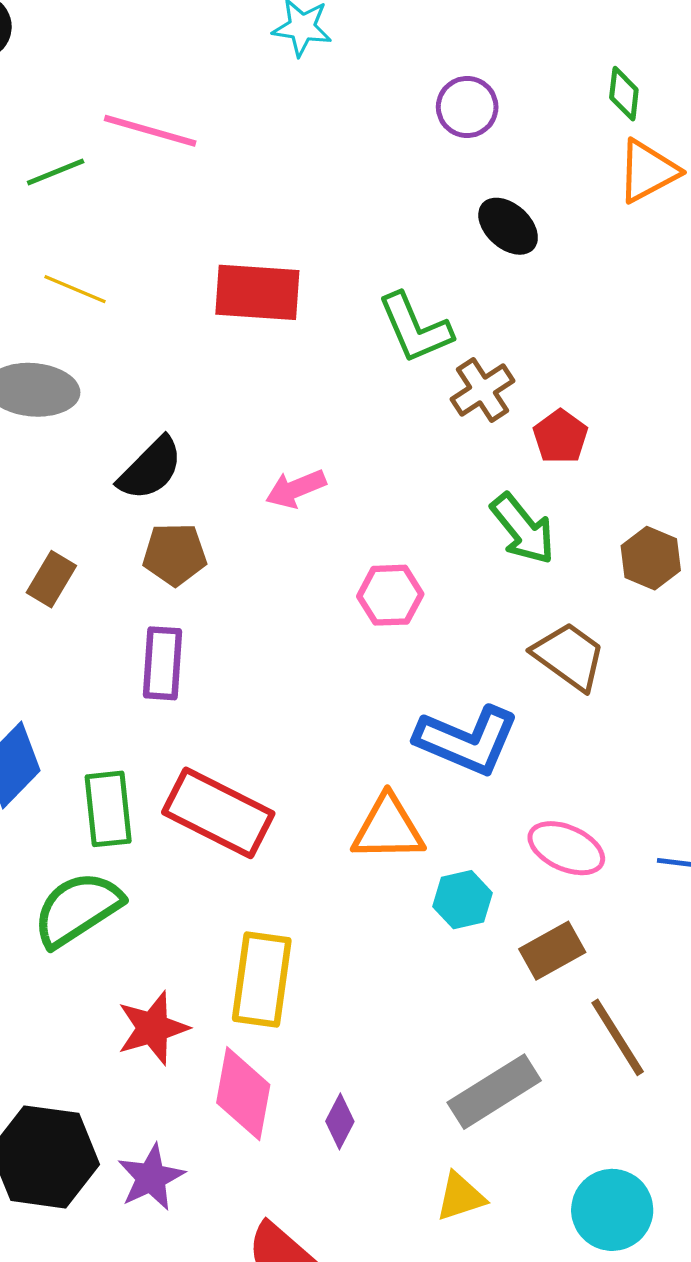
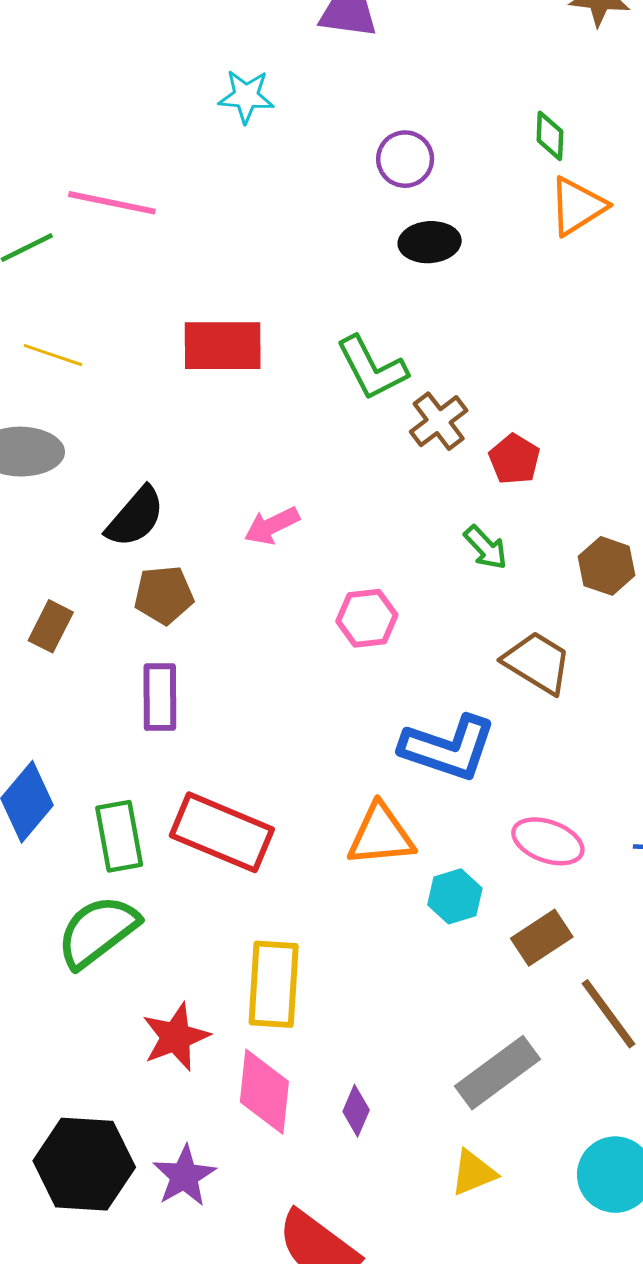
black ellipse: (508, 226) -> (430, 242), moved, turned -42
green arrow: (523, 529) -> (486, 548), size x0.7

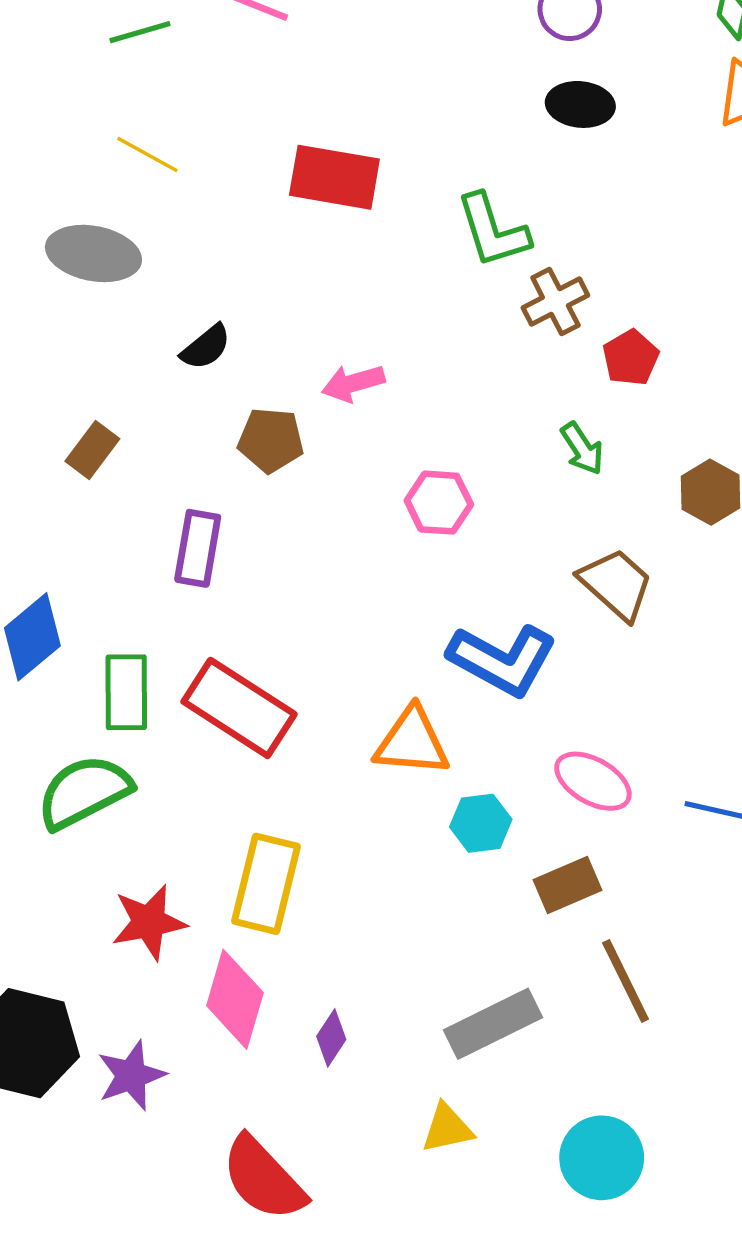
black semicircle: (135, 517) -> (206, 347), size x0.7
brown pentagon: (164, 595) -> (271, 440), moved

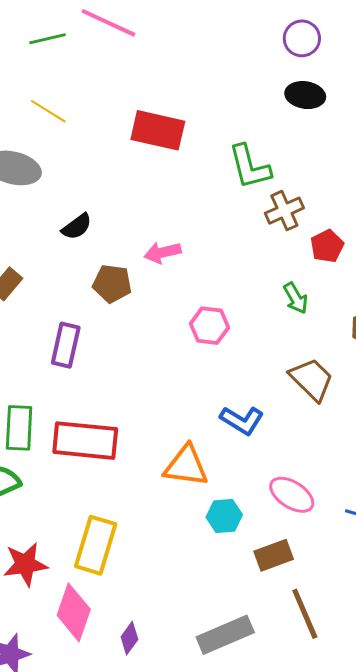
blue L-shape: (502, 660) -> (242, 420), size x0.7
red rectangle: (239, 708) -> (85, 441), turned -30

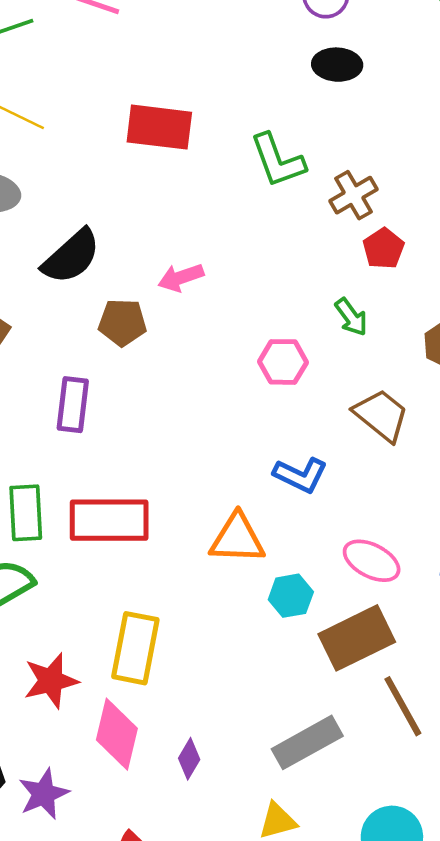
brown cross: (284, 211) -> (354, 195), moved
black semicircle: (77, 227) -> (71, 257), size x1.6
pink hexagon: (209, 326) -> (283, 362), moved
brown rectangle: (274, 555) -> (357, 638), size x1.5

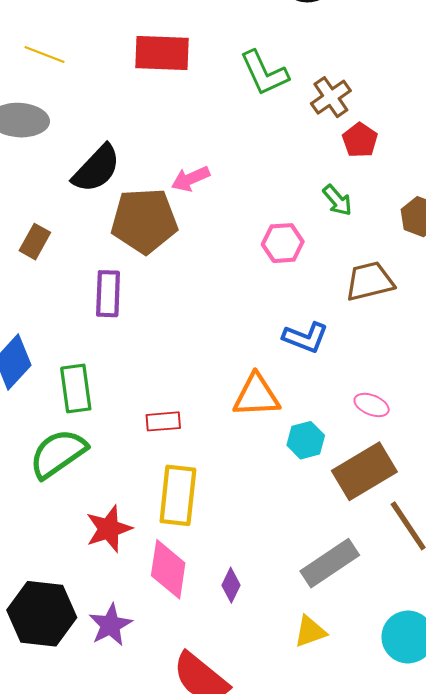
brown pentagon: (122, 322) -> (144, 221), size x1.6
brown trapezoid: (381, 415) -> (370, 281), turned -48
red rectangle: (109, 520) -> (163, 421), moved, size x0.5
pink ellipse: (372, 561) -> (372, 405), size x0.7

